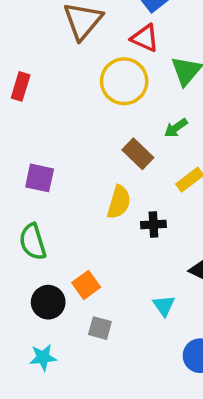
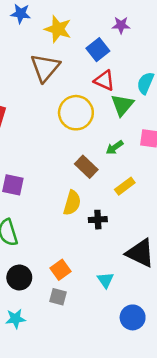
red triangle: (145, 38) -> (104, 81), moved
orange square: (86, 285) -> (61, 270), moved

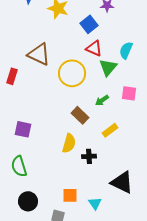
brown triangle: (45, 68) -> (39, 54), moved, turned -45
orange square: (61, 270) -> (70, 195), moved, turned 35

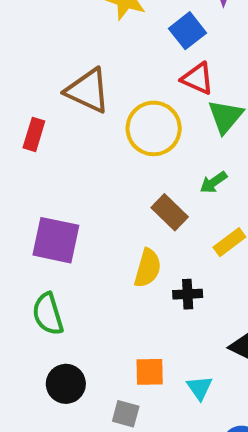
purple square: (23, 129) -> (56, 240), size x1.4

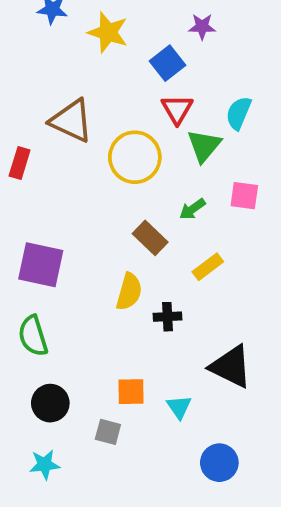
red triangle: (198, 79) -> (177, 109), turned 36

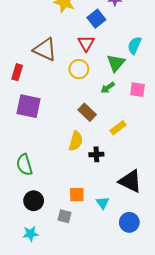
red triangle: (177, 109) -> (86, 43), moved
yellow circle: (135, 157) -> (79, 69), size x0.7
green arrow: (192, 209) -> (108, 88), moved
purple square: (41, 265) -> (28, 106), moved
blue circle: (219, 463) -> (129, 222), moved

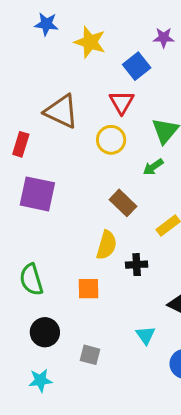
orange square: (77, 195) -> (88, 289), moved

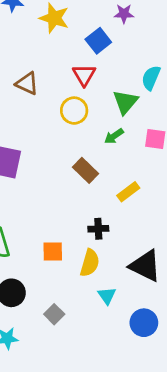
brown triangle: (61, 111) -> (27, 83), size x0.7
yellow semicircle: (107, 245) -> (90, 263), moved
gray square: (90, 355) -> (54, 314), turned 30

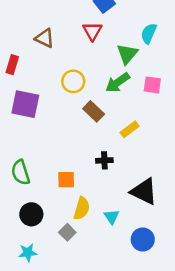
yellow circle: (74, 111) -> (73, 81), moved
green arrow: (114, 136) -> (118, 83), size x1.5
yellow semicircle: (90, 263) -> (82, 208), moved

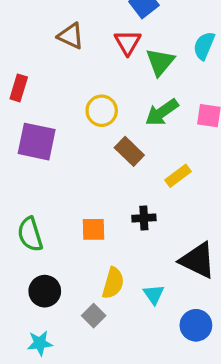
brown triangle: (45, 38) -> (71, 36), moved
green triangle: (127, 54) -> (160, 62), moved
orange square: (66, 180) -> (94, 229), moved

